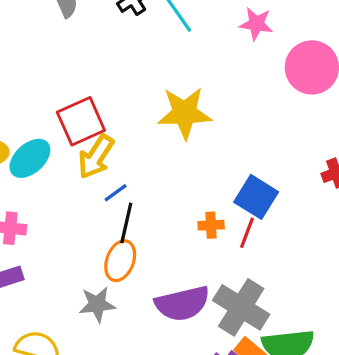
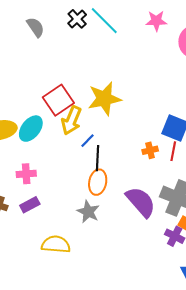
yellow star: (185, 113) -> (104, 99), moved
purple semicircle: (182, 303) -> (141, 202), turned -108
gray star: (97, 304) -> (88, 212), turned -30

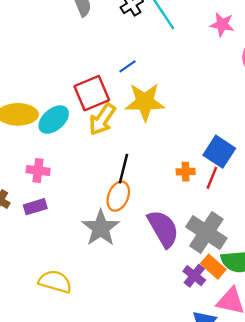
blue line: (88, 141) -> (127, 66), moved
gray star: (88, 212) -> (101, 228), size x1.4
yellow semicircle: (56, 244) -> (55, 282), moved

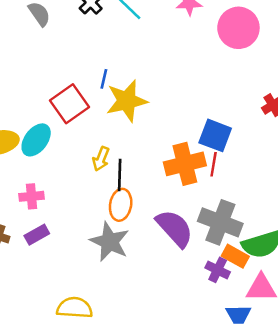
blue line: (127, 66) -> (104, 79), moved, turned -30
yellow arrow: (102, 119) -> (101, 159), moved, size x0.7
orange cross: (186, 172) -> (185, 164), size x2.0

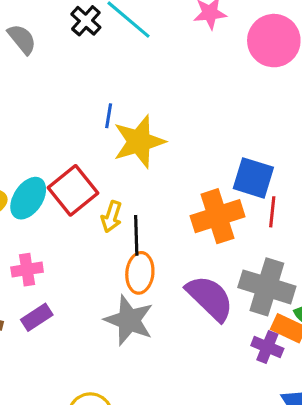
red square: (70, 104) -> (73, 190), moved
red line: (214, 164) -> (272, 212), moved

